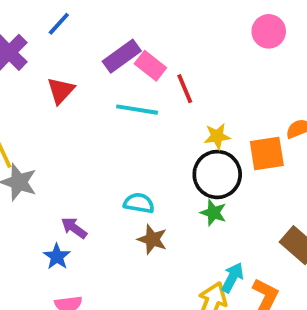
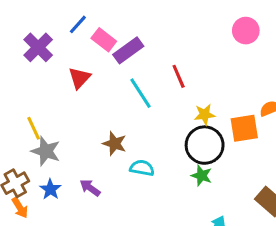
pink rectangle: (150, 66) -> (104, 40), moved
cyan line: (137, 110) -> (140, 93), turned 48
brown star: (152, 239) -> (114, 144), moved
blue star: (57, 257) -> (50, 189), moved

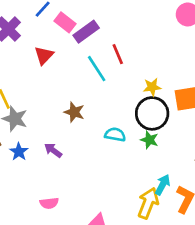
red line: (179, 76) -> (118, 54), moved
cyan semicircle: (142, 168) -> (115, 135), moved

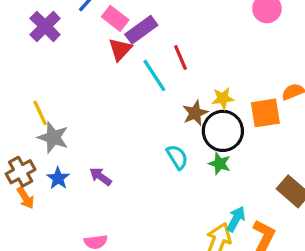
red triangle: (44, 55) -> (120, 49), moved
brown star: (74, 112) -> (195, 113), moved, turned 30
cyan semicircle: (115, 135) -> (177, 157), turned 48

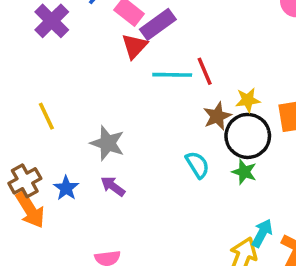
red line: (180, 57) -> (205, 71), moved
cyan line: (154, 75) -> (172, 75), turned -56
gray star: (53, 137) -> (107, 143), moved
orange arrow: (25, 198) -> (30, 210), size x1.5

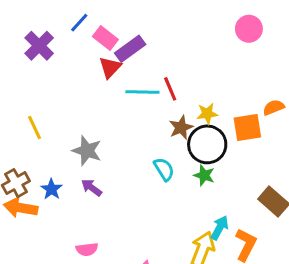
orange arrow: (30, 210) -> (21, 208), turned 132

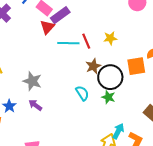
yellow star: (207, 114) -> (110, 38), moved

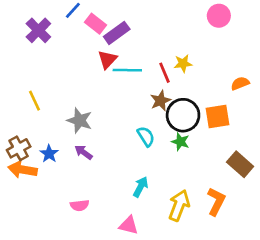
red triangle: (47, 27) -> (107, 59), moved
red line: (86, 41) -> (164, 73), moved
orange square: (136, 66) -> (218, 117), moved
cyan arrow: (118, 131) -> (141, 187), moved

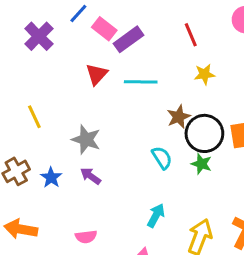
red triangle: (107, 59) -> (97, 74), moved
red line: (164, 73) -> (191, 35), moved
orange arrow: (23, 170) -> (21, 229), moved

